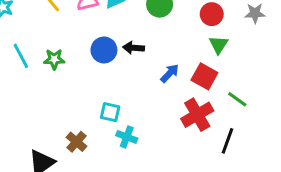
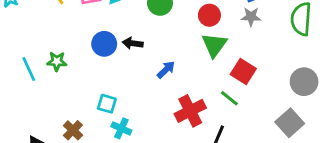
green triangle: (218, 45) -> (214, 45), size x1.4
cyan line: (21, 56) -> (29, 69), moved
green star: (54, 59) -> (57, 61), moved
red square: (204, 76) -> (243, 72), moved

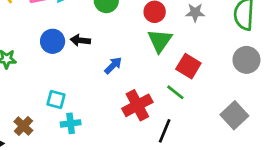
gray circle: (304, 82) -> (246, 60), moved
cyan cross: (121, 128) -> (71, 123), turned -30

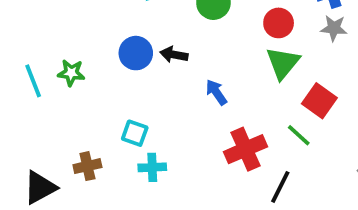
blue arrow: (113, 65) -> (216, 92), turned -84
brown cross: (23, 126) -> (87, 166), turned 30

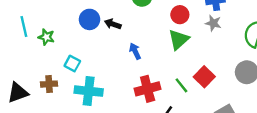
green star: (71, 73) -> (46, 37), moved
red square: (319, 101) -> (204, 77), moved
cyan square: (135, 133) -> (72, 64), moved
cyan cross: (152, 167) -> (89, 91), size x1.6

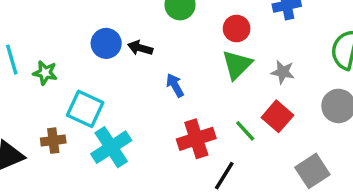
gray star: (213, 23) -> (283, 72), moved
cyan square: (72, 64) -> (85, 109), size x1.5
cyan cross: (89, 91) -> (111, 147), turned -36

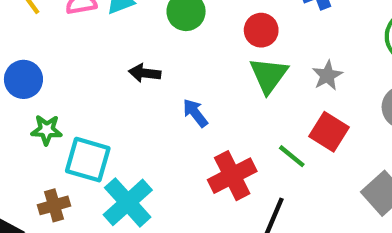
blue circle: (106, 43) -> (23, 79), moved
gray star: (283, 72) -> (327, 75), turned -30
green star: (45, 73) -> (47, 130), moved

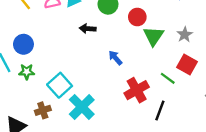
red circle: (261, 30) -> (137, 17), moved
black arrow: (145, 73) -> (88, 29), moved
green star: (47, 130) -> (27, 72), moved
cyan square: (88, 160) -> (60, 85), turned 35

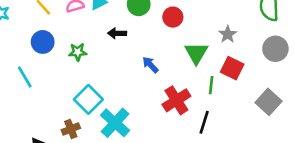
green triangle: (153, 36) -> (196, 53), moved
blue circle: (23, 44) -> (43, 42), moved
green star: (27, 72) -> (78, 52), moved
green line: (168, 78) -> (211, 85), turned 63

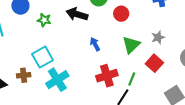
black arrow: (117, 33) -> (77, 14), size x1.5
green line: (211, 85) -> (132, 79), moved

